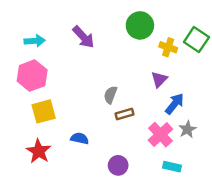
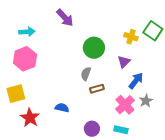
green circle: (140, 25) -> (94, 48), moved
purple arrow: (83, 37) -> (65, 18), moved
yellow square: (44, 111) -> (16, 94), moved
cyan rectangle: (172, 167) -> (121, 130), moved

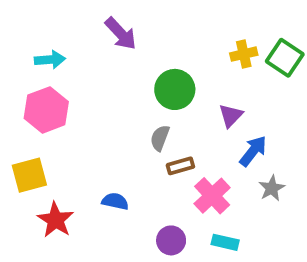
yellow cross: (131, 37) -> (244, 54), moved, turned -32
pink cross: (125, 105) -> (212, 196), moved

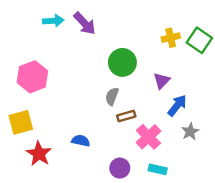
cyan arrow: (50, 60) -> (53, 21), moved

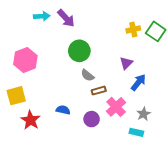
green circle: (122, 62) -> (79, 51), moved
gray semicircle: (112, 96) -> (87, 75), turned -72
gray star: (190, 132) -> (144, 114), moved
purple circle: (120, 168) -> (92, 119), moved
cyan rectangle: (158, 169) -> (136, 132), moved

